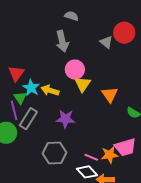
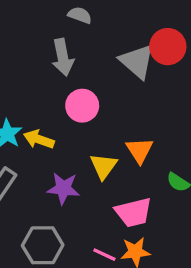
gray triangle: (106, 42) -> (137, 61), size x1.6
yellow triangle: (83, 84) -> (104, 166), moved
pink trapezoid: (125, 147) -> (134, 212), moved

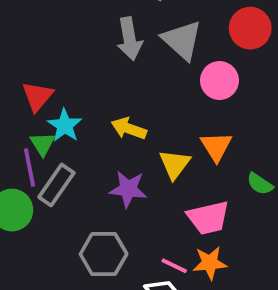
gray triangle: (137, 61) -> (182, 40), moved
pink circle: (82, 106) -> (219, 81), moved
yellow arrow: (39, 139) -> (129, 129), moved

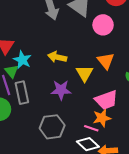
gray rectangle: (56, 185) -> (22, 93), turned -40
orange star: (210, 263) -> (102, 118), moved

